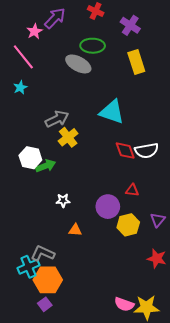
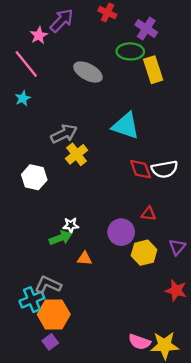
green ellipse: (93, 46) -> (130, 51), moved
green arrow: (46, 166) -> (61, 238), moved

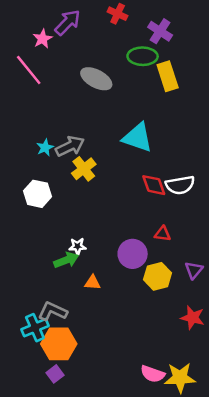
cyan star: (23, 98) -> (45, 148), moved

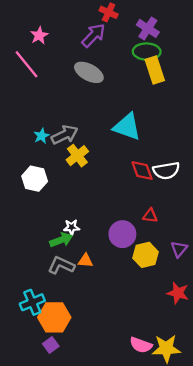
purple arrow: (68, 22) -> (94, 35), moved
green ellipse: (143, 56) -> (147, 52), moved
gray L-shape: (53, 311) -> (61, 265), moved

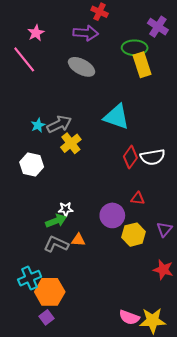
purple cross: (148, 28) -> (158, 27), moved
purple arrow: (94, 35) -> (86, 33), turned 50
red diamond: (142, 171) -> (130, 157), turned 55

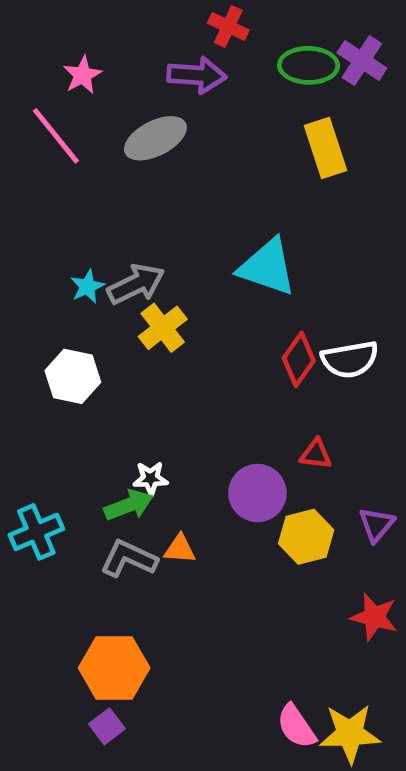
green ellipse: (135, 48) -> (309, 65), moved
gray ellipse: (82, 67) -> (155, 138), moved, turned -55
cyan cross: (30, 278) -> (36, 532), moved
pink semicircle: (129, 317) -> (296, 726), turned 36

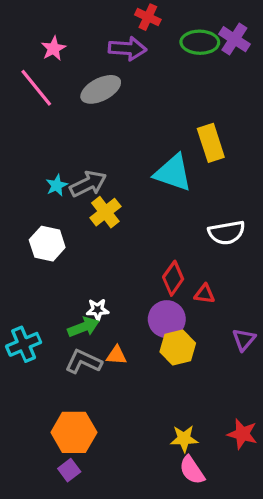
yellow rectangle: (326, 148) -> (211, 143), moved
red diamond: (299, 359) -> (173, 278), moved
yellow hexagon: (306, 537) -> (178, 347), moved
red star: (374, 617) -> (242, 434), moved
yellow star: (350, 734) -> (184, 439), moved, size x0.7

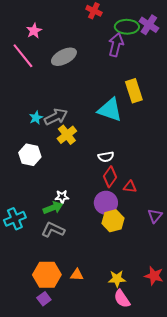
purple arrow: (127, 49) -> (116, 45), moved, turned -80
white semicircle: (227, 233) -> (106, 157), moved, size x0.7
orange triangle: (116, 355) -> (77, 275), moved

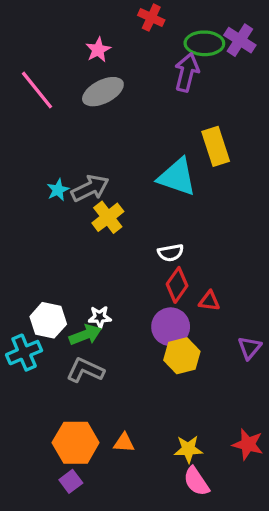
pink star: (34, 31) -> (98, 50), moved
white hexagon: (30, 155) -> (48, 320), moved

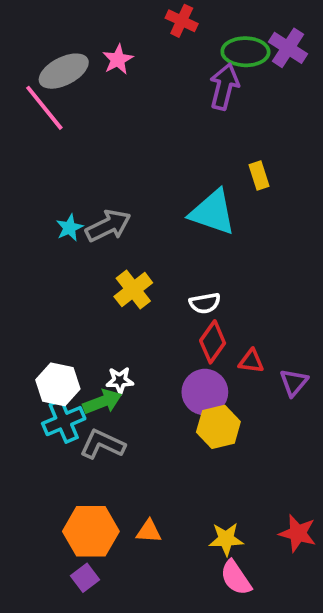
gray ellipse: (103, 92) -> (64, 71), moved
yellow rectangle: (216, 146) -> (259, 175), size x0.6
yellow cross: (108, 217) -> (133, 290), moved
purple triangle: (250, 348) -> (294, 382), moved
cyan cross: (24, 353) -> (64, 421), moved

